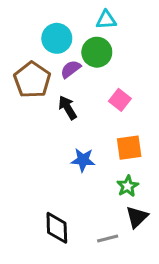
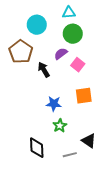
green circle: (97, 52) -> (73, 34), moved
purple semicircle: (71, 69) -> (61, 54), moved
green star: (128, 186) -> (60, 126), moved
black triangle: (137, 217) -> (89, 141), turned -42

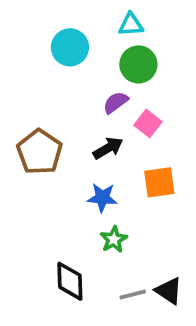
brown pentagon: (21, 52) -> (40, 152), moved
black arrow: (44, 70) -> (108, 148), moved, turned 91
black triangle: (89, 141) -> (169, 291), moved

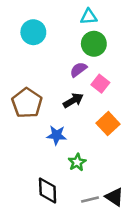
cyan circle: (70, 47) -> (33, 32), moved
orange square: (159, 182) -> (108, 124), turned -35
blue star: (102, 198) -> (57, 135), moved

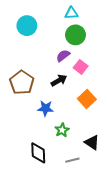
black triangle: (114, 197) -> (92, 142), moved

